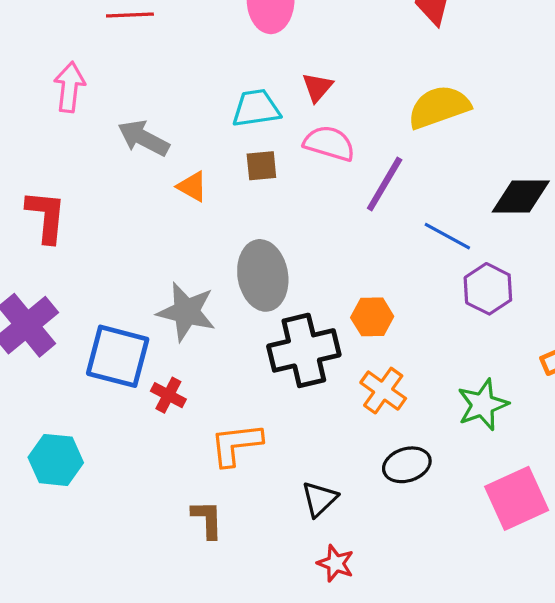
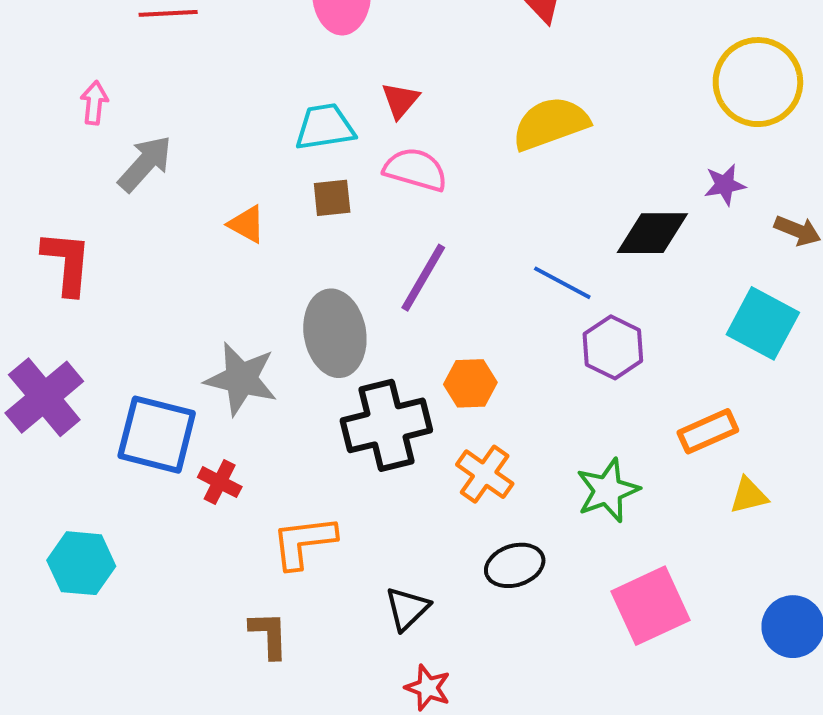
pink arrow: (69, 87) -> (94, 103), size x0.7
gray arrow: (143, 138) -> (145, 164), moved, turned 105
purple line: (385, 184) -> (423, 278), moved

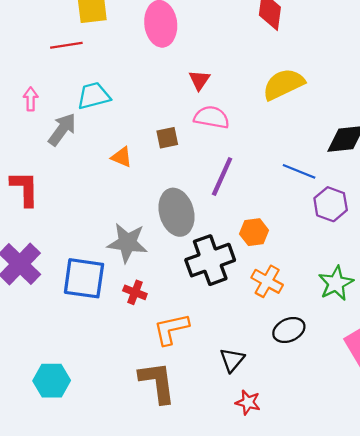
cyan trapezoid: (325, 127) -> (94, 96), moved
red cross: (220, 482) -> (135, 292), moved
cyan hexagon: (81, 563) -> (52, 381), moved
brown L-shape: (269, 635) -> (157, 382), size x1.6

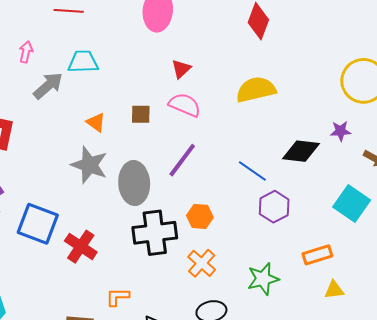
gray star: (127, 243) -> (89, 165), moved
red cross: (135, 292) -> (81, 247), size x1.5
orange L-shape: (171, 329) -> (118, 297), moved, size x0.7

